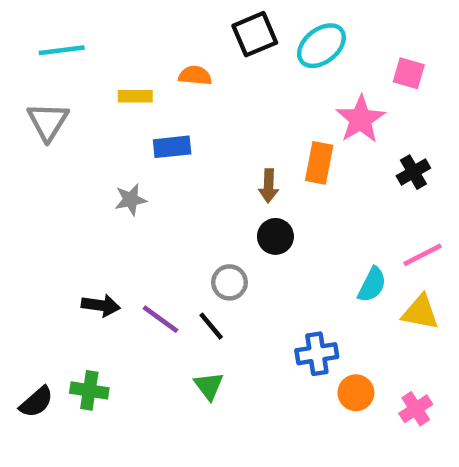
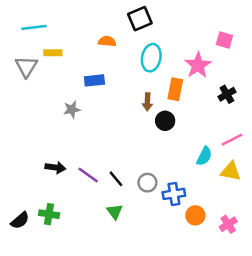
cyan ellipse: (321, 46) -> (151, 58), moved, turned -40
yellow rectangle: (135, 96) -> (53, 53), moved
black circle: (275, 236) -> (165, 121), moved
gray circle: (230, 282) -> (147, 183), moved

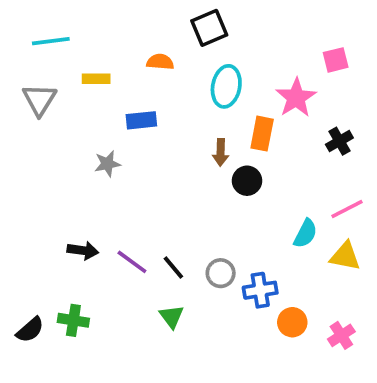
pink square: (224, 40) -> (336, 60), turned -30
yellow rectangle: (53, 53) -> (96, 79), moved

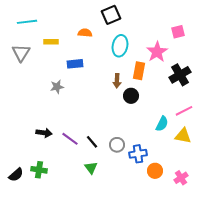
black cross: (339, 141) -> (180, 75), size x1.5

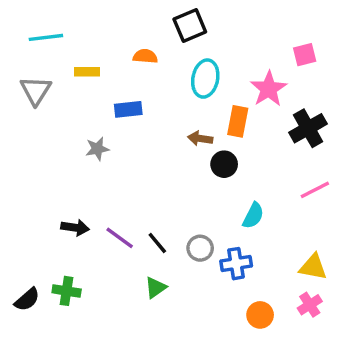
brown arrow: (117, 81) -> (200, 139), turned 96
cyan semicircle: (162, 124) -> (253, 216), moved
yellow triangle: (183, 136) -> (313, 267), moved
green triangle: (91, 168) -> (156, 288), turned 32
orange circle: (155, 171) -> (260, 315), moved

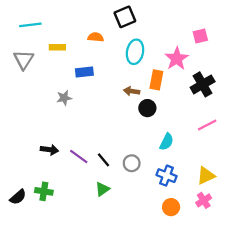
blue cross: (236, 264) -> (167, 176), moved, turned 30
yellow triangle: (313, 267) -> (206, 176), turned -36

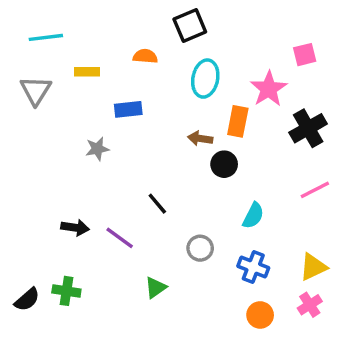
black line: (103, 160) -> (157, 204), moved

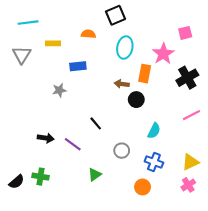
orange circle: (260, 315) -> (143, 187), moved

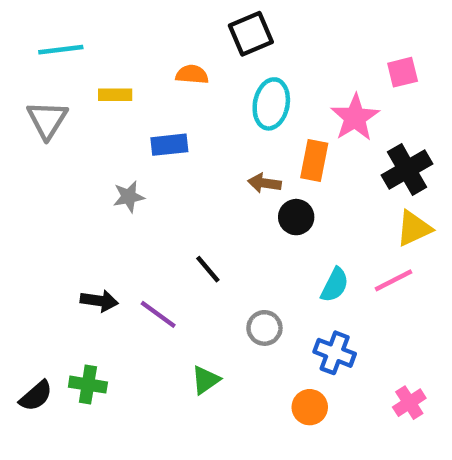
pink line: (191, 115) -> (393, 280), moved
yellow triangle: (190, 162) -> (414, 228), moved

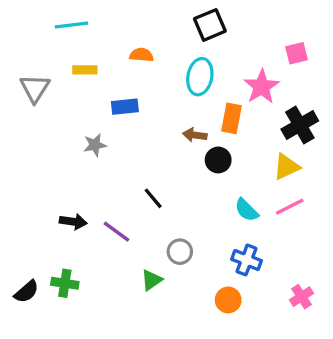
black square: (251, 34) -> (210, 25), moved
cyan line: (61, 50) -> (71, 25), moved
yellow triangle: (414, 228) -> (287, 167), moved
cyan semicircle: (335, 285) -> (247, 210), turned 108
gray circle: (264, 328) -> (180, 252), moved

